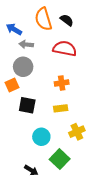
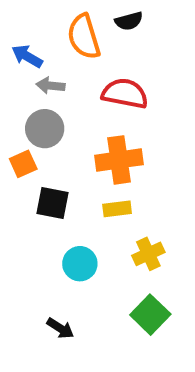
black semicircle: (67, 20) -> (129, 21), moved, turned 128
orange cross: (62, 83) -> (119, 160), size x1.6
green square: (60, 159) -> (150, 315), moved

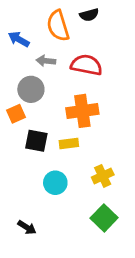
gray arrow: (51, 86) -> (46, 61), moved
yellow rectangle: (117, 209) -> (69, 143), moved
black arrow: (60, 328) -> (27, 227), moved

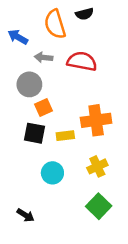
orange cross: (82, 111) -> (96, 120), moved
orange square: (16, 114) -> (43, 107), moved

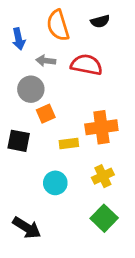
black semicircle: (85, 14) -> (100, 21), moved
blue arrow: (18, 37) -> (19, 39), turned -132
black square: (35, 133) -> (19, 141), moved
black arrow: (26, 215) -> (27, 228), size x1.5

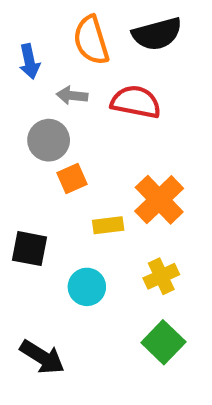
black semicircle: (100, 21) -> (157, 34), size x1.6
orange cross: (101, 127) -> (159, 200), turned -36
black square: (19, 141) -> (29, 249), moved

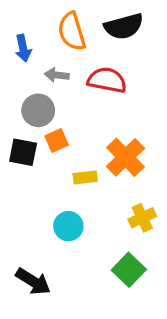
black square: (29, 249) -> (23, 152), moved
yellow cross: (161, 276) -> (142, 218), moved

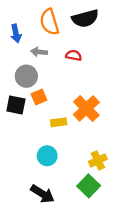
red semicircle: (107, 80) -> (74, 55), size x0.6
yellow cross: (142, 218) -> (98, 160), moved
black arrow: (33, 281) -> (42, 194), moved

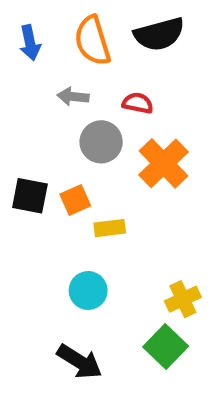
blue arrow: (16, 33) -> (30, 43), moved
gray circle: (26, 76) -> (101, 142), moved
orange square: (39, 97) -> (75, 200), moved
orange cross: (86, 108) -> (164, 163), moved

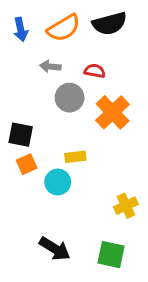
orange semicircle: (92, 41) -> (64, 28), turned -104
orange square: (75, 200) -> (27, 164), moved
cyan circle: (88, 290) -> (58, 182), moved
green square: (166, 347) -> (111, 255), moved, turned -32

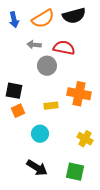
red semicircle: (95, 71) -> (64, 48), size x1.5
orange cross: (113, 112) -> (79, 94), moved, turned -35
cyan circle: (58, 182) -> (40, 134), moved
yellow cross: (126, 206) -> (85, 139), turned -35

